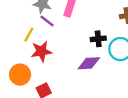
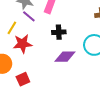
black cross: (98, 39) -> (59, 32), moved

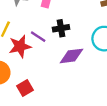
purple line: (29, 16) -> (38, 37), moved

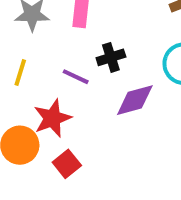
red star: (20, 46) -> (52, 118), moved

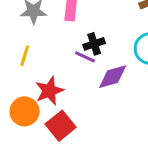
purple line: (76, 77) -> (85, 57), moved
red square: (67, 164) -> (61, 126), size x1.4

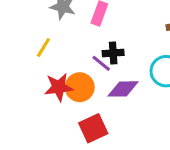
orange circle: (24, 111) -> (80, 87), moved
red square: (61, 126) -> (93, 128), moved

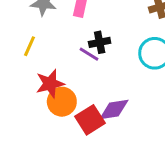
orange circle: (80, 87) -> (62, 102), moved
purple diamond: (123, 89) -> (114, 110), moved

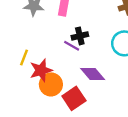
yellow line: (29, 46) -> (24, 57), moved
purple diamond: (114, 110) -> (93, 74), moved, turned 60

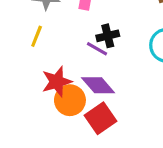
yellow line: (24, 57) -> (37, 36), moved
purple diamond: (93, 74) -> (98, 85), moved

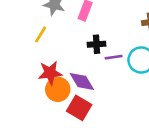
purple line: (97, 49) -> (114, 57), moved, turned -48
red square: (101, 118) -> (79, 108), turned -35

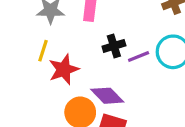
red star: (50, 73) -> (64, 69), moved

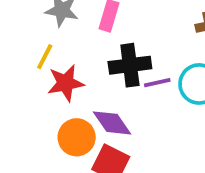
black cross: (114, 46) -> (130, 65), size x1.5

